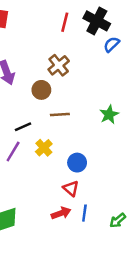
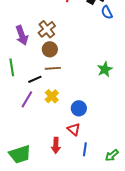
blue semicircle: (112, 44) -> (107, 12), turned -72
brown cross: (59, 65) -> (47, 29), moved
brown line: (60, 115) -> (53, 68), moved
red arrow: (61, 213) -> (56, 145), moved, turned 112

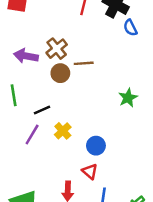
purple arrow: (22, 35) -> (26, 56), turned 120
brown line: (53, 68) -> (84, 63), moved

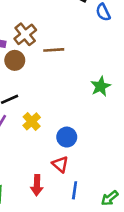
brown circle: (60, 73) -> (15, 60), moved

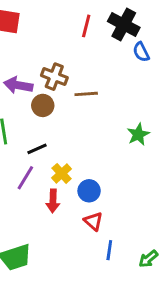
brown cross: (25, 34) -> (54, 77), turned -30
blue circle: (67, 137) -> (89, 191), moved
red arrow: (37, 185) -> (53, 201), moved

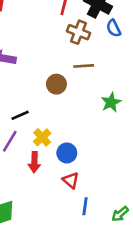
brown cross: (54, 77) -> (79, 32), moved
brown line: (86, 94) -> (84, 66), moved
brown circle: (43, 105) -> (56, 84), moved

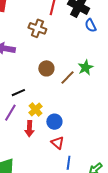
brown cross: (79, 32) -> (37, 28), moved
brown line: (84, 66) -> (68, 77), moved, turned -42
green star: (111, 102) -> (86, 67), moved

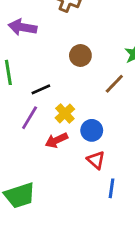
brown line: (68, 77) -> (114, 84), moved
red arrow: (29, 129) -> (56, 140), turned 63

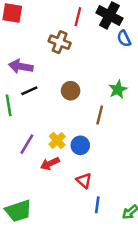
brown line: (114, 84) -> (100, 115), turned -30
black line: (41, 89) -> (29, 91), moved
blue circle: (92, 130) -> (80, 145), moved

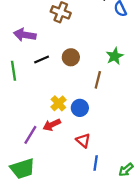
black line: (29, 91) -> (42, 60), moved
purple line: (27, 144) -> (30, 135), moved

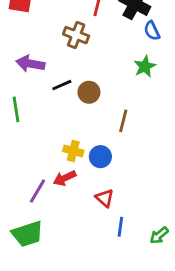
green star: (115, 56) -> (145, 67), moved
black line: (42, 60) -> (62, 85), moved
yellow cross: (58, 103) -> (73, 151), turned -32

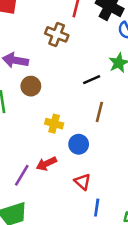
black line: (62, 85) -> (92, 80), moved
brown circle: (89, 92) -> (31, 86), moved
yellow cross: (73, 151) -> (54, 124), moved

